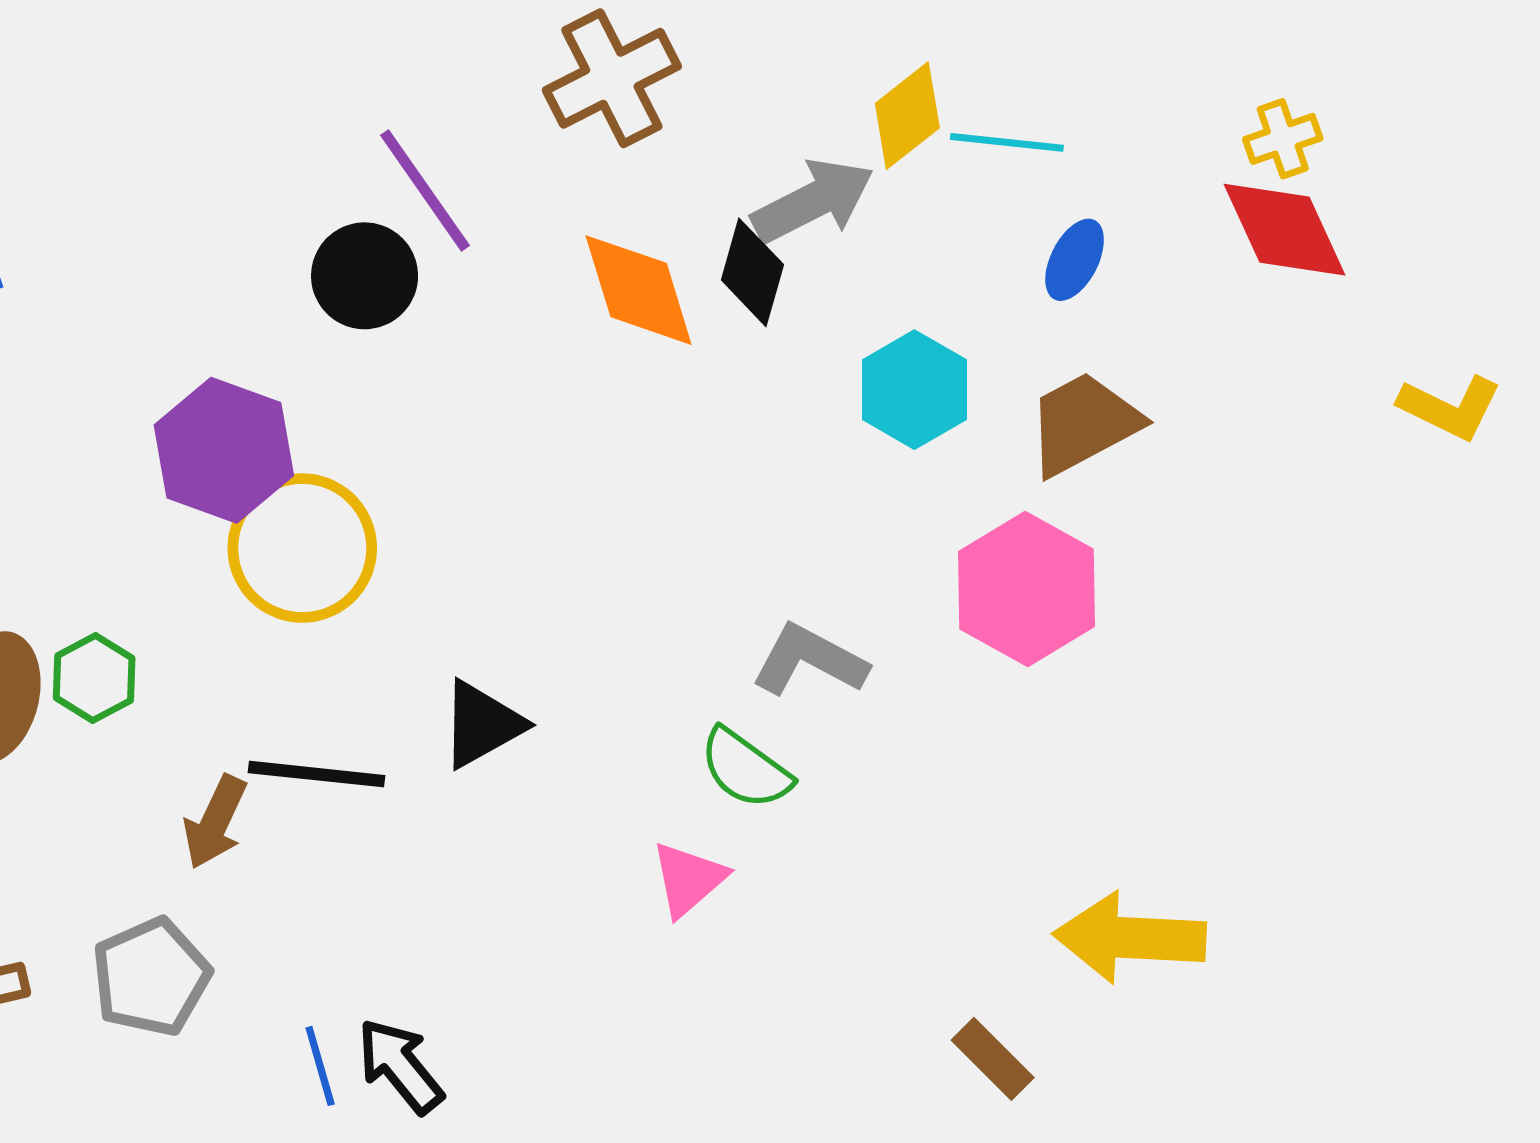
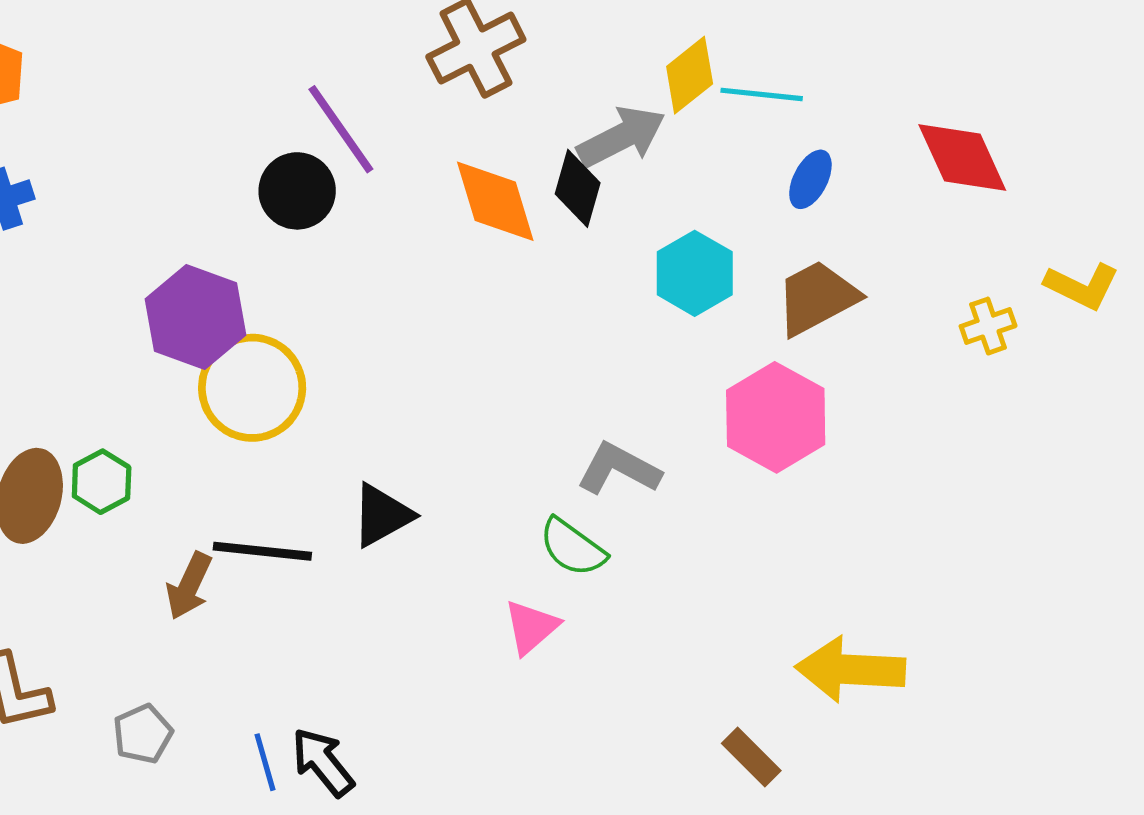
yellow cross: (1283, 139) -> (988, 326), moved
gray pentagon: (151, 977) -> (143, 734), moved, size x0.7

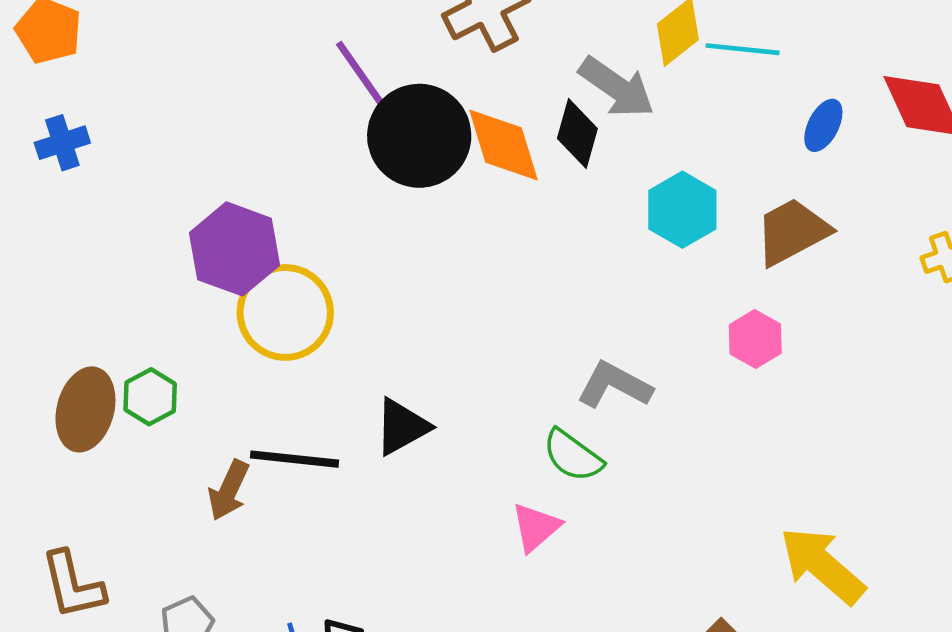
gray arrow: (621, 137) -> (617, 87), turned 62
blue ellipse: (810, 179) -> (823, 125), moved
black circle: (297, 191) -> (419, 136), moved, size x1.5
pink hexagon: (776, 417) -> (755, 339), size x0.6
yellow arrow: (850, 670) -> (822, 565), turned 38

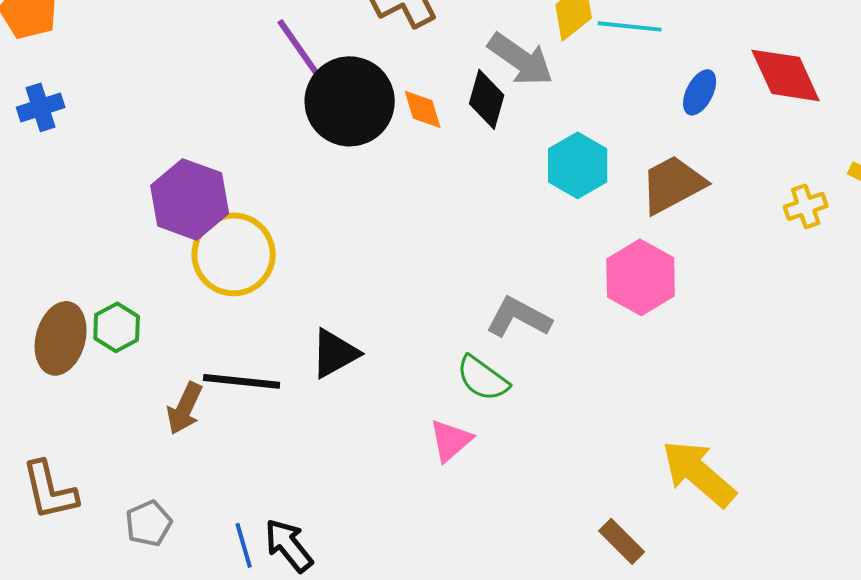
orange diamond: (503, 145) -> (423, 109), size x0.6
pink hexagon: (755, 339) -> (641, 277), size x1.5

